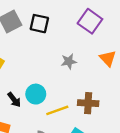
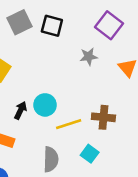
gray star: (69, 61) -> (89, 57), moved
black arrow: (14, 100) -> (20, 110), turned -119

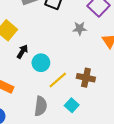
black arrow: (20, 110) -> (22, 52), moved
yellow line: (69, 124) -> (58, 80), turned -30

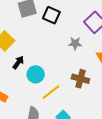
brown cross: (86, 78) -> (80, 79), moved

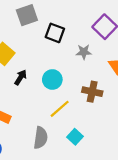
black square: (51, 15) -> (55, 33), moved
cyan circle: (36, 74) -> (52, 80), moved

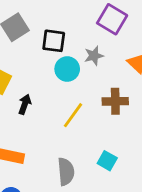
cyan circle: (52, 80) -> (67, 69), moved
yellow line: (60, 109) -> (73, 115), moved

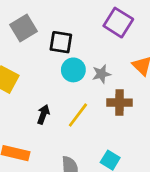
gray star: (94, 56) -> (101, 74), moved
black arrow: (25, 104) -> (43, 114), moved

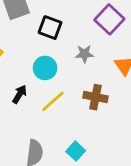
cyan circle: (73, 70) -> (45, 68), moved
gray star: (101, 74) -> (84, 54), moved

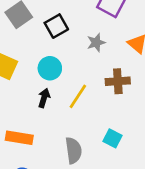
black square: (50, 28) -> (56, 26), turned -35
cyan circle: (45, 68) -> (50, 68), moved

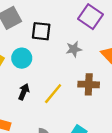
black square: (56, 26) -> (41, 31), turned 30
cyan circle: (50, 68) -> (22, 58), moved

